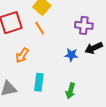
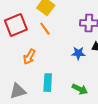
green arrow: (70, 91) -> (80, 89), turned -77

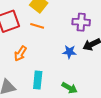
orange line: (45, 29) -> (37, 26), turned -40

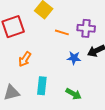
orange line: (37, 26) -> (62, 32), moved

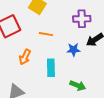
orange line: (62, 32) -> (46, 34), moved
cyan rectangle: (42, 86) -> (51, 68), moved

